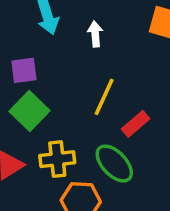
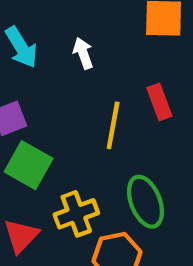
red rectangle: (136, 124) -> (159, 102), moved, turned -56
green ellipse: (114, 164) -> (145, 202), turned 36

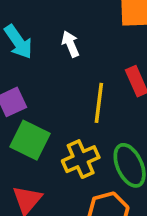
yellow cross: (76, 214) -> (81, 159), moved

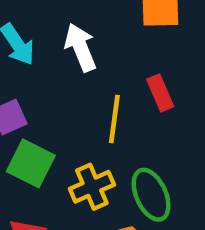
white arrow: (70, 44) -> (81, 47), size x1.5

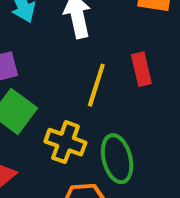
yellow cross: (92, 187) -> (65, 142), turned 33

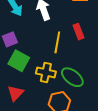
green ellipse: (117, 159) -> (72, 77), turned -30

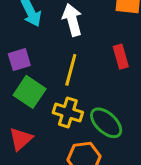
yellow line: (57, 42) -> (71, 70), moved

